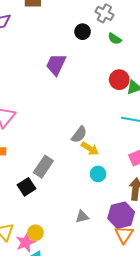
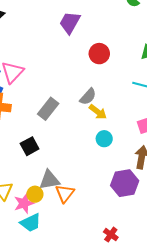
red circle: (119, 80) -> (99, 54), moved
gray rectangle: (43, 167) -> (48, 109), moved
gray triangle: (82, 217) -> (49, 180), moved, size x1.5
orange triangle: (124, 235) -> (65, 193), moved

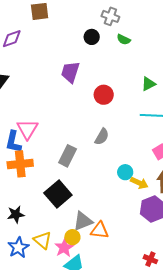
yellow arrow: (98, 112) -> (139, 183), moved
black square: (30, 146) -> (58, 194), size x1.5
orange triangle: (65, 193) -> (100, 230), turned -48

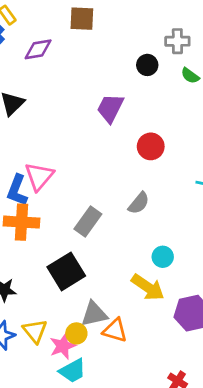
gray cross: (110, 16) -> (177, 41), turned -30
yellow arrow: (139, 183) -> (148, 287), moved, size x1.4

